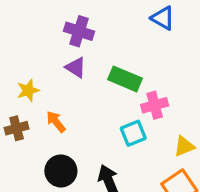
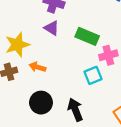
yellow star: (28, 90) -> (17, 45), size x1.5
orange arrow: (56, 122) -> (37, 67), turned -35

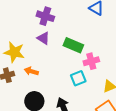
yellow star: (17, 45) -> (14, 52), turned 30

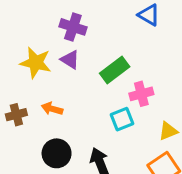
green rectangle: (73, 45) -> (115, 70), turned -60
yellow star: (14, 52) -> (36, 63), moved

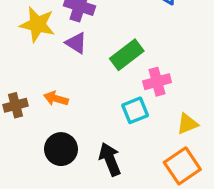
yellow star: (36, 63) -> (37, 24), moved

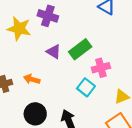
purple triangle: (76, 43) -> (54, 52), moved
cyan square: (135, 110) -> (86, 87), turned -30

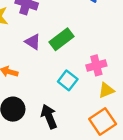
pink cross: (101, 68) -> (96, 65), moved

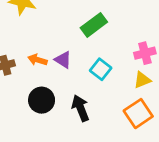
purple triangle: (33, 42) -> (63, 60), moved
pink cross: (96, 65) -> (145, 53), moved

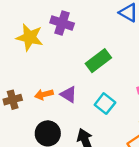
orange arrow: (38, 60) -> (44, 94), turned -30

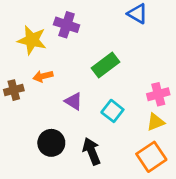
orange arrow: (44, 94) -> (43, 76), moved
brown cross: (13, 100) -> (14, 90), moved

